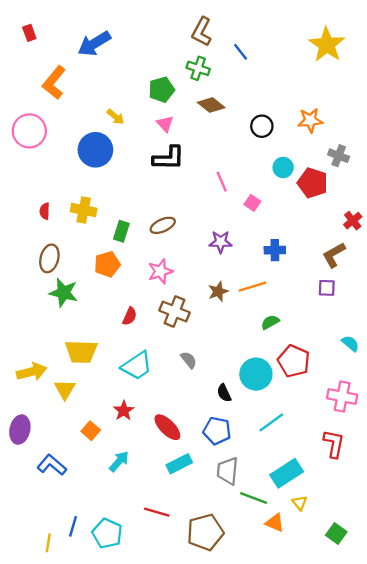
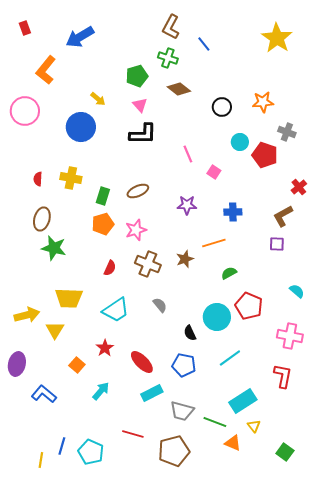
orange pentagon: (107, 264) -> (103, 224), moved
brown star: (218, 291) -> (185, 259), moved
gray trapezoid: (228, 471) -> (182, 411), moved, turned -80

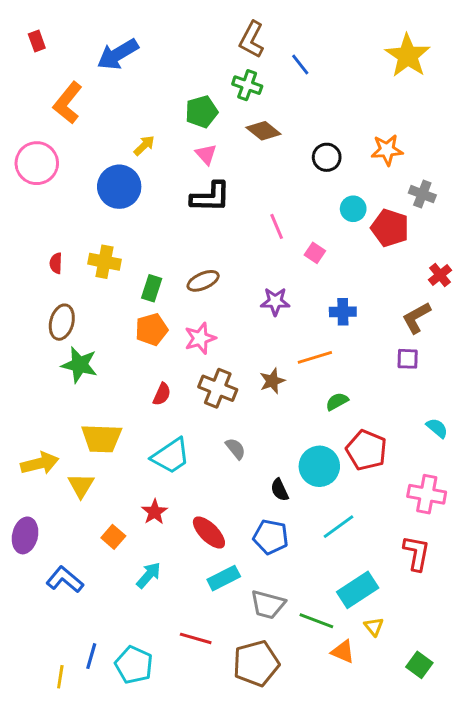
yellow arrow: (98, 99) -> (144, 145), turned -84

